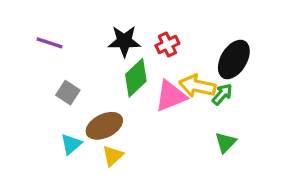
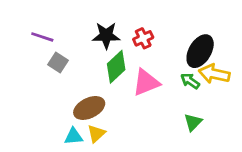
yellow arrow: (197, 86) -> (214, 74), moved
gray square: (68, 93) -> (58, 62), moved
green arrow: (222, 94) -> (190, 81), turned -96
cyan triangle: (71, 144) -> (74, 136), moved, turned 36

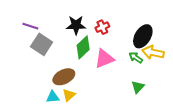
gray square: (58, 62) -> (42, 44), size x1.5

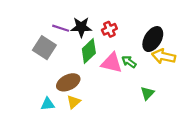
purple line: (30, 26) -> (61, 28), moved
green arrow: (136, 58) -> (129, 62), moved
pink triangle: (104, 59) -> (112, 63), turned 35
cyan triangle: (53, 97) -> (48, 104), moved

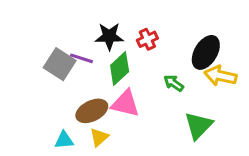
purple line: (61, 28) -> (82, 58), moved
pink triangle: (112, 63) -> (125, 104), moved
green triangle: (147, 93) -> (198, 125), size x1.5

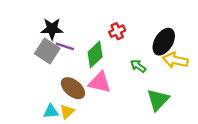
black star: (109, 36) -> (52, 29), moved
brown ellipse: (92, 111) -> (73, 88), turned 65
yellow triangle: (99, 137) -> (67, 111), moved

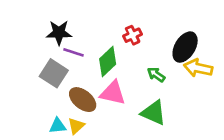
gray square: (47, 51) -> (54, 73), moved
green triangle: (158, 100) -> (154, 113), moved, turned -50

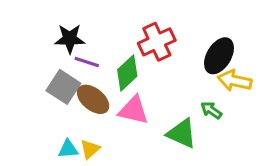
red cross: (133, 35) -> (157, 42), size x1.6
green arrow: (156, 75) -> (211, 110), moved
brown ellipse: (83, 100) -> (93, 99), moved

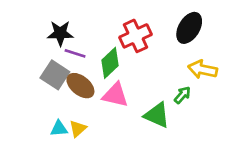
black ellipse: (219, 56) -> (189, 28), moved
green arrow: (211, 110) -> (182, 95), turned 96

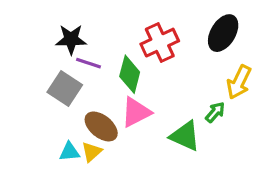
green diamond: (110, 63) -> (130, 74), turned -32
yellow arrow: (203, 69) -> (239, 82), turned -76
brown ellipse: (80, 86) -> (101, 126), moved
pink triangle: (115, 95) -> (136, 112), turned -40

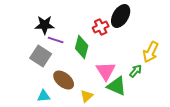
black ellipse: (223, 33) -> (121, 16), moved
red cross: (160, 43) -> (101, 27), size x0.7
pink triangle: (136, 112) -> (106, 71), moved, turned -35
yellow triangle: (92, 152) -> (87, 96), moved

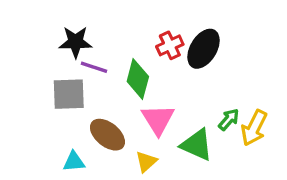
black ellipse: (121, 16) -> (204, 49), moved
yellow arrow: (151, 52) -> (254, 128), moved
gray square: (41, 56) -> (69, 94), turned -35
pink triangle: (106, 71) -> (158, 119), moved

